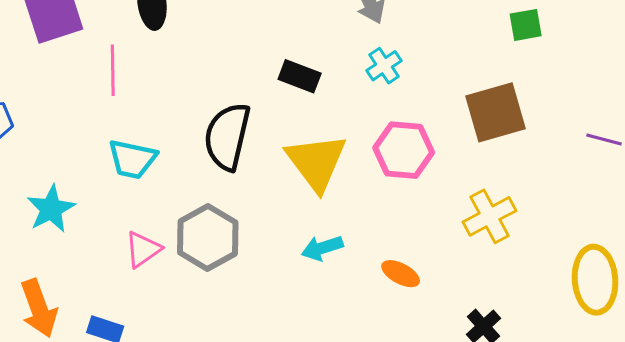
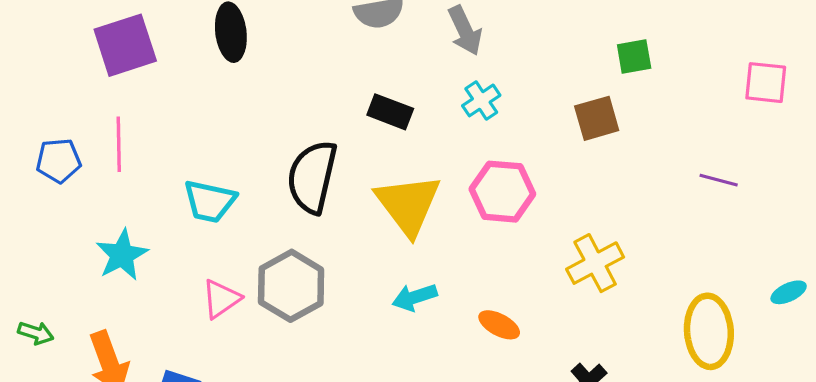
pink line: (113, 70) -> (119, 144), moved
brown square: (496, 112) -> (597, 118), moved, size x0.7

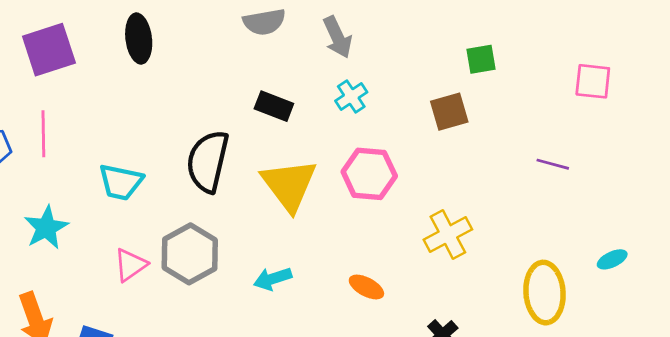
cyan arrow: (415, 297) -> (273, 279), moved

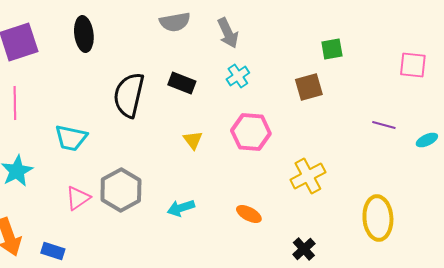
black semicircle: (208, 161) -> (129, 95), moved
yellow triangle: (289, 185) -> (193, 140), size x0.5
cyan ellipse: (612, 259) -> (427, 140), moved

